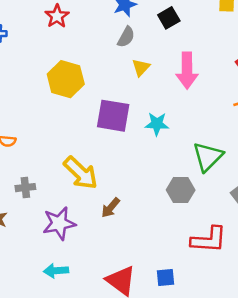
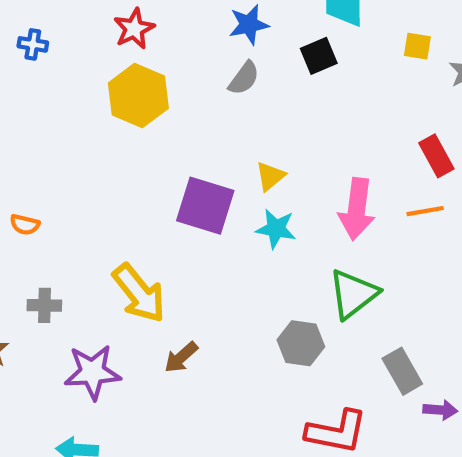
yellow triangle: (141, 67) -> (270, 176), moved
pink arrow: (187, 71) -> (357, 209), moved
yellow hexagon: (66, 79) -> (138, 96), moved

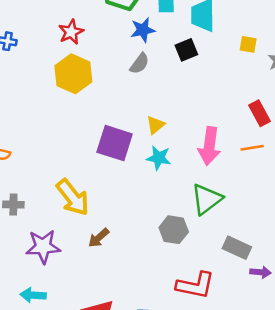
gray rectangle: (402, 371) -> (237, 248), turned -36

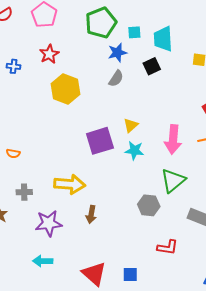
red star: (71, 32) -> (49, 54), moved
purple square: (115, 143) -> (100, 141), turned -32
yellow arrow: (73, 197) -> (70, 184), turned -44
brown arrow: (99, 238) -> (91, 214), turned -36
red L-shape: (195, 285) -> (168, 247), size x0.7

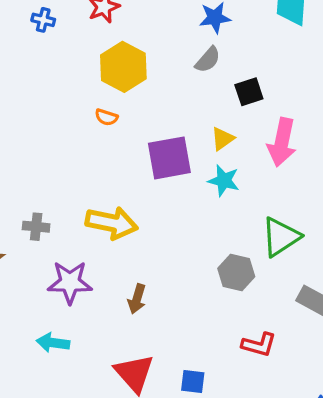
black square: (152, 66) -> (249, 92), moved
pink arrow: (173, 140) -> (282, 142), moved
orange semicircle: (13, 153) -> (106, 117), moved
brown arrow: (91, 214) -> (137, 299), moved

